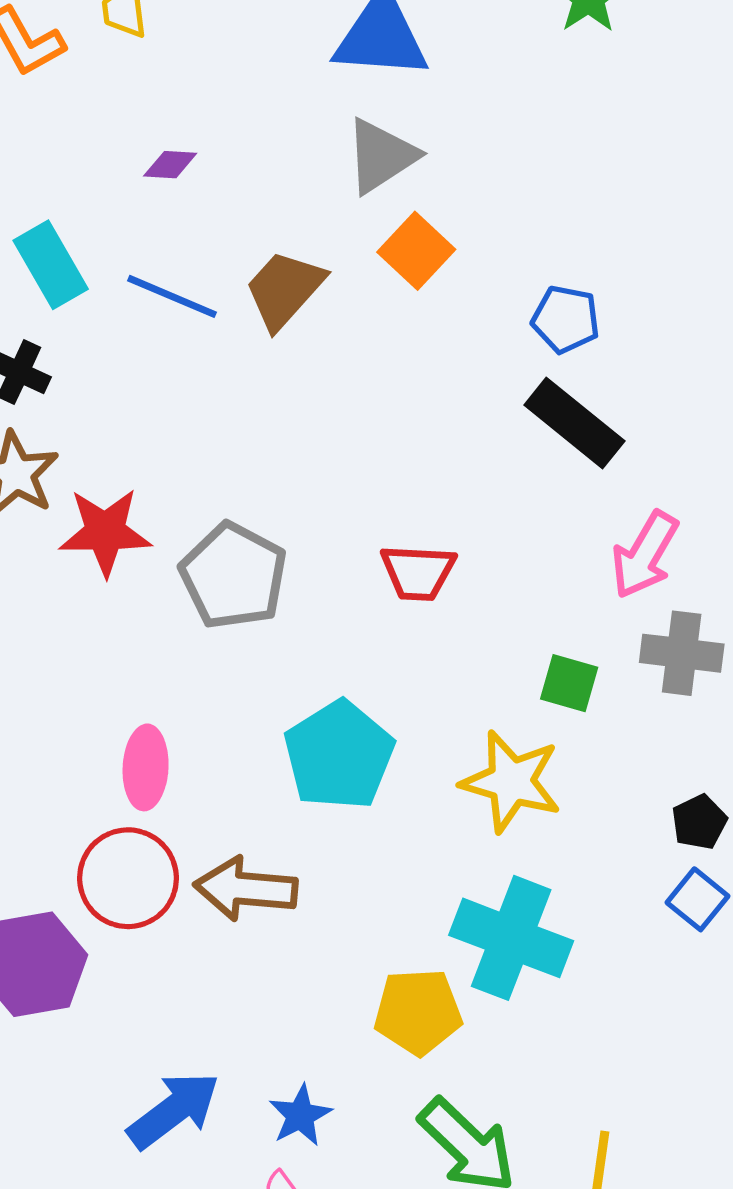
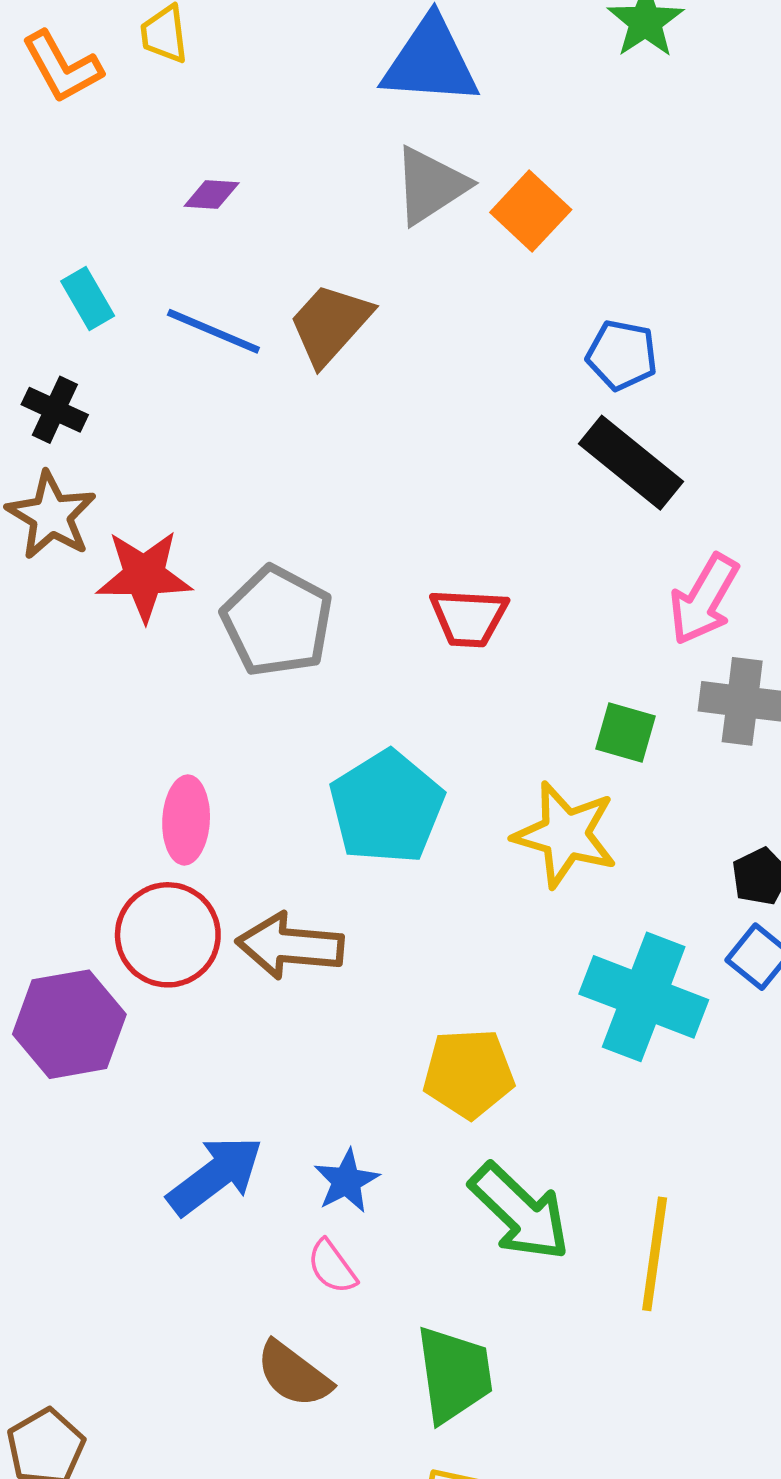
orange square: (416, 251) -> (531, 211), moved
cyan rectangle: (51, 265) -> (88, 299), size x0.7
cyan cross: (511, 938) -> (644, 997), moved

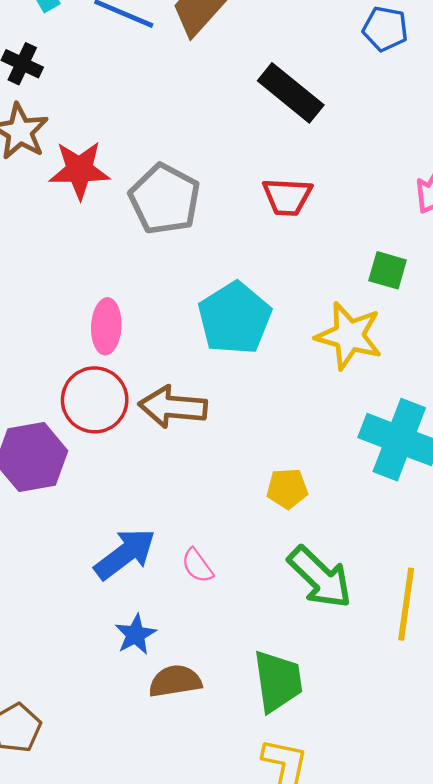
black rectangle: (631, 463) -> (291, 93), moved
yellow pentagon: (469, 1073) -> (287, 489), size x0.7
blue star: (347, 1181) -> (135, 634), moved
pink semicircle: (332, 1267) -> (197, 566), moved
brown semicircle: (294, 1374) -> (175, 681), turned 134

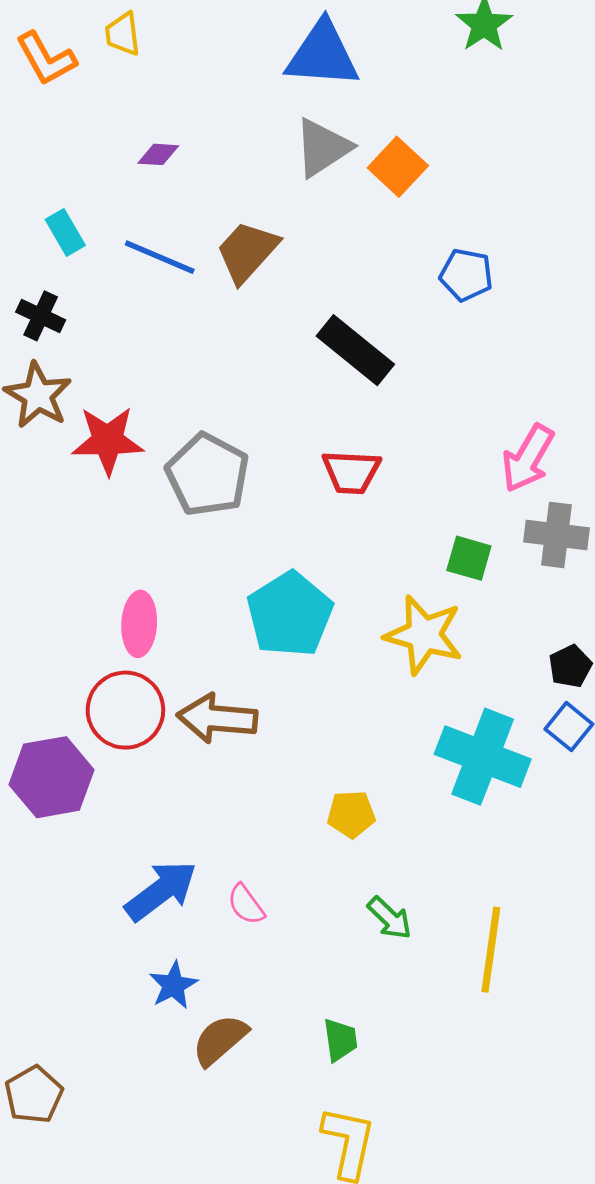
green arrow: (320, 577) -> (390, 918), size x0.6
brown semicircle: (175, 681) -> (220, 1040), turned -32
green trapezoid: (278, 681) -> (340, 1040), size x0.6

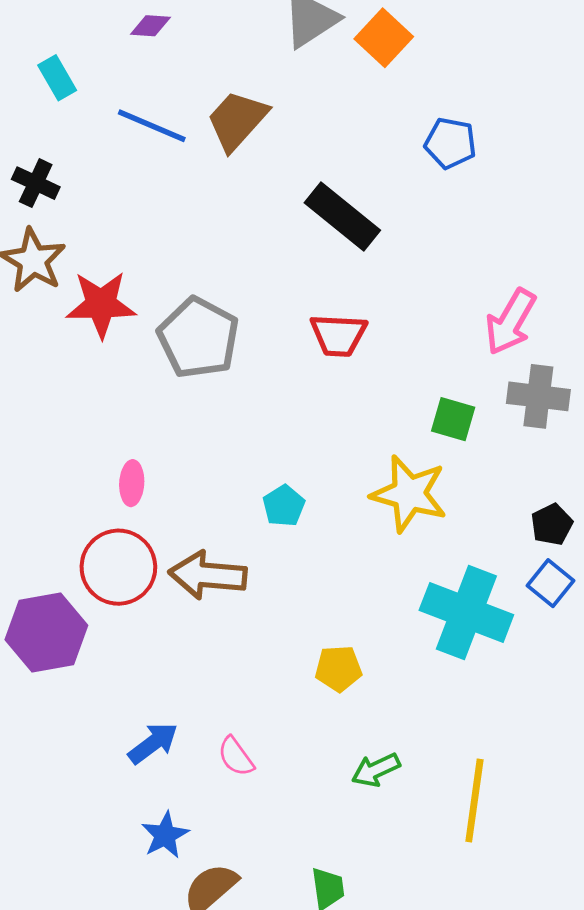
cyan rectangle: (65, 232) -> (57, 78), moved
cyan pentagon: (290, 614) -> (284, 506), moved, size x0.5
pink ellipse: (139, 624) -> (132, 483), size x0.7
blue arrow: (161, 891) -> (153, 743), size x0.7
green arrow: (390, 918) -> (376, 770), turned 111

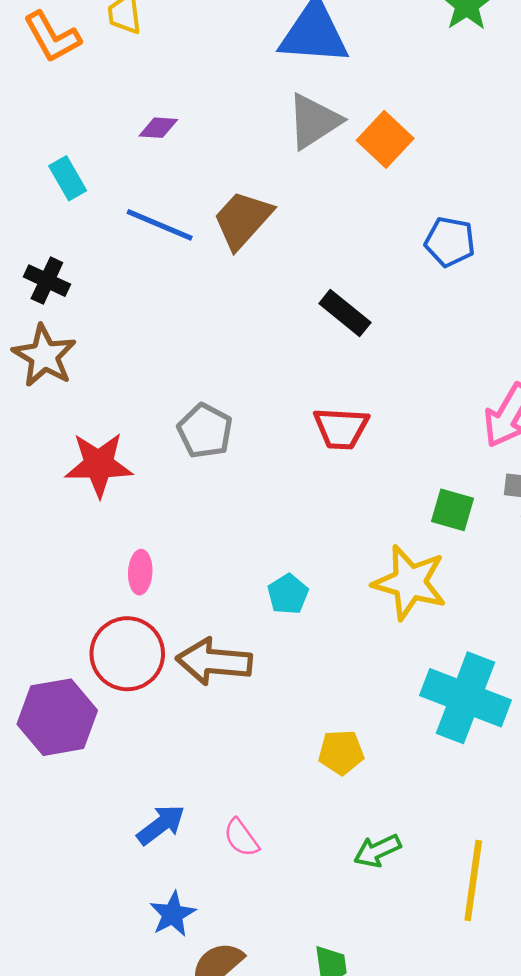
black rectangle: (342, 216) -> (345, 313), size x0.7
red star: (101, 304) -> (99, 465), moved
gray pentagon: (198, 338) -> (205, 431), size x0.7

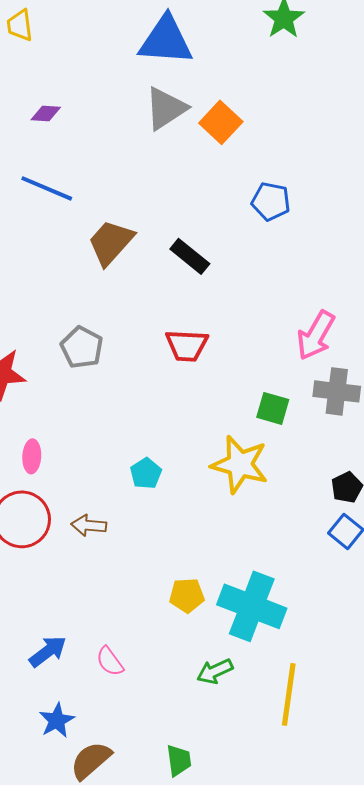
brown trapezoid: (243, 220) -> (111, 242), moved
brown arrow: (214, 662) -> (89, 525), size x0.6
cyan cross: (465, 698) -> (252, 606), moved

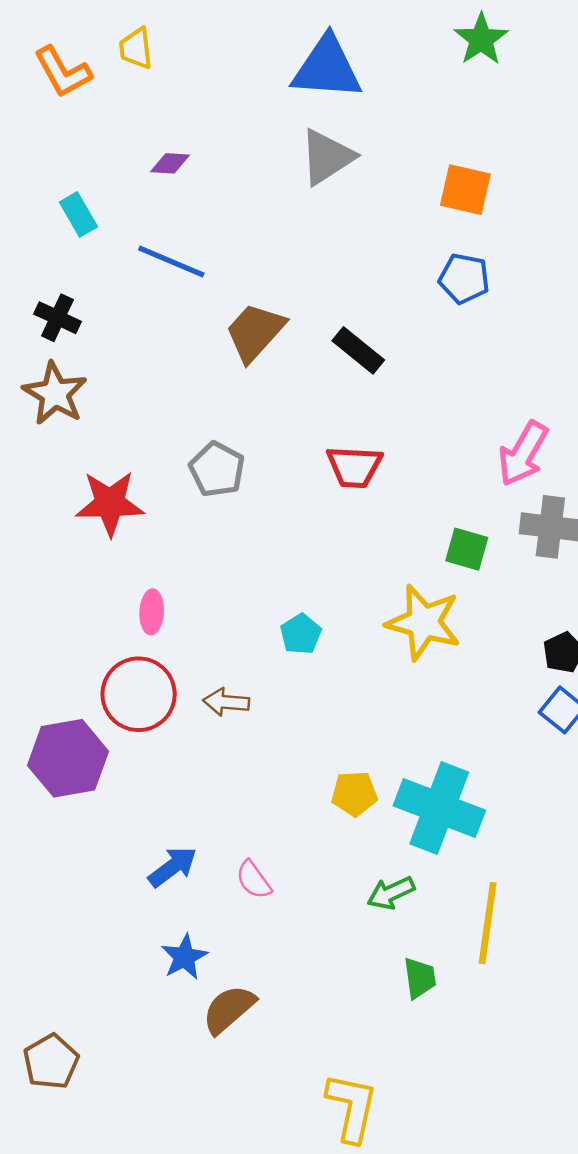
orange square: (221, 122) -> (465, 190), moved, turned -30
green trapezoid: (179, 760) -> (420, 978), moved

